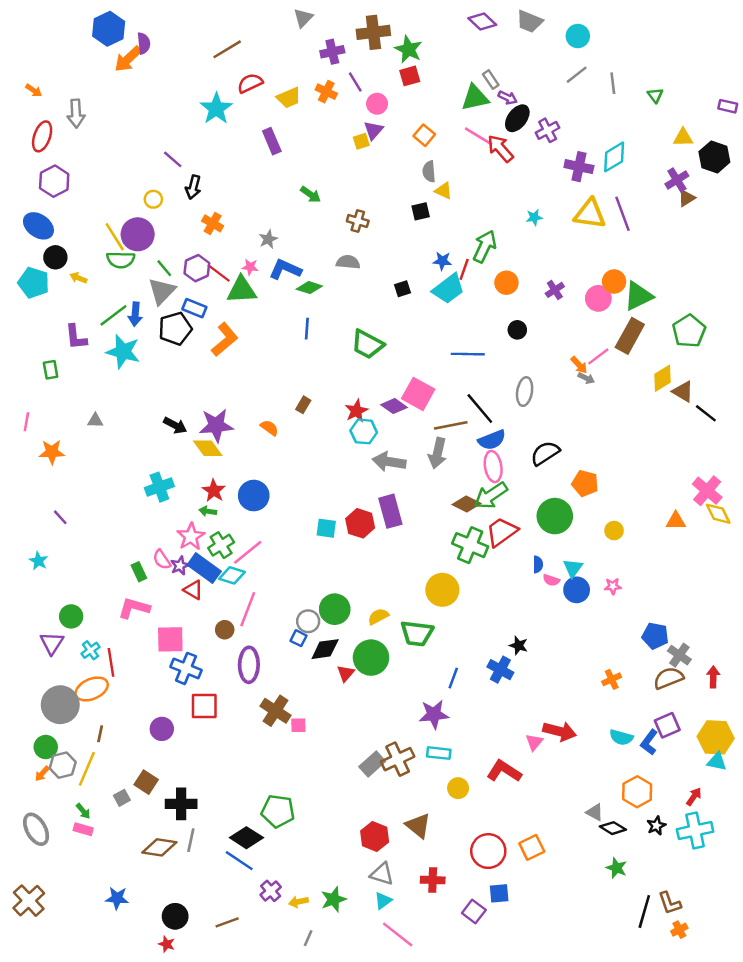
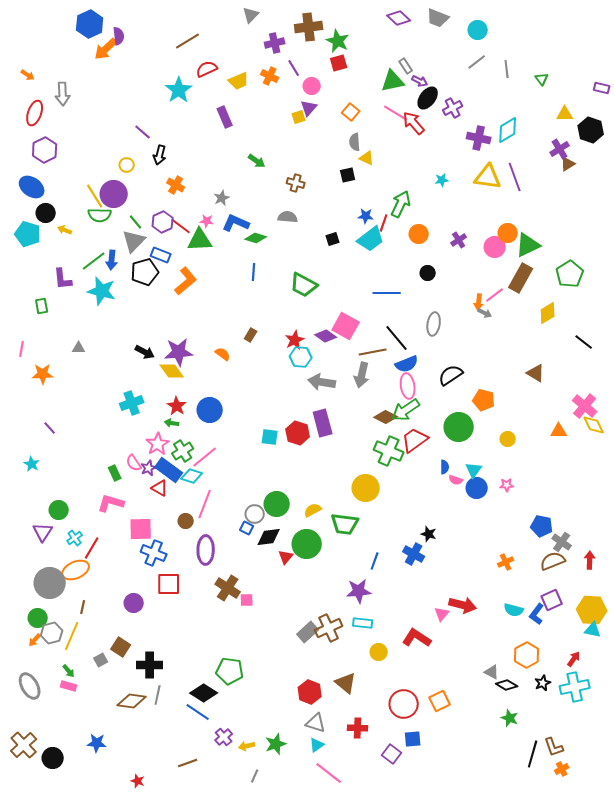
orange arrow: (579, 365) -> (479, 302), turned 49
brown triangle: (683, 392) -> (536, 373), moved
red line: (111, 662) -> (92, 548), turned 40
black circle: (175, 916) -> (53, 758), moved

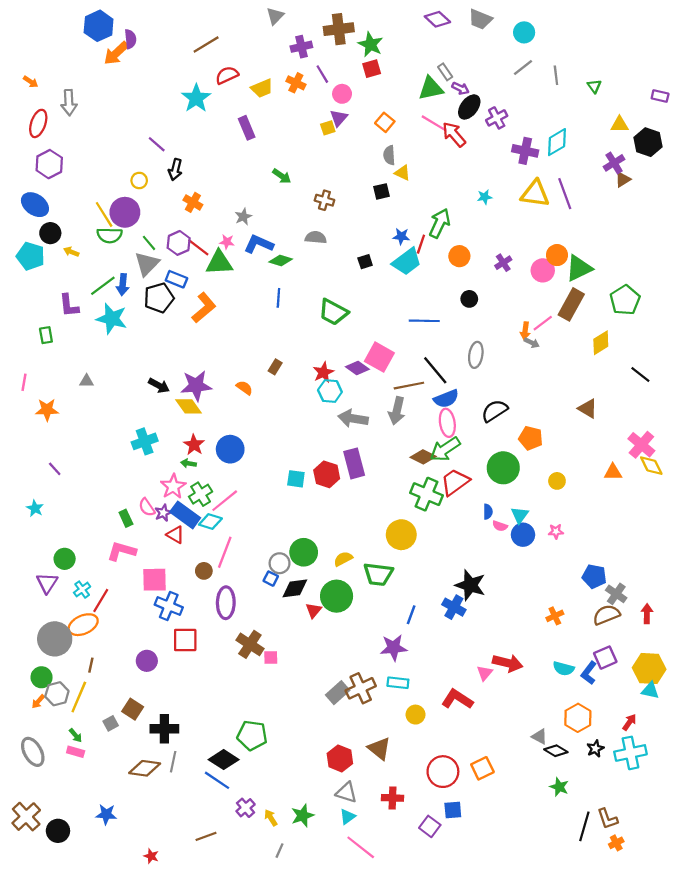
black star: (429, 534) -> (470, 585), size x1.8
yellow arrow: (247, 746) -> (271, 818), turned 70

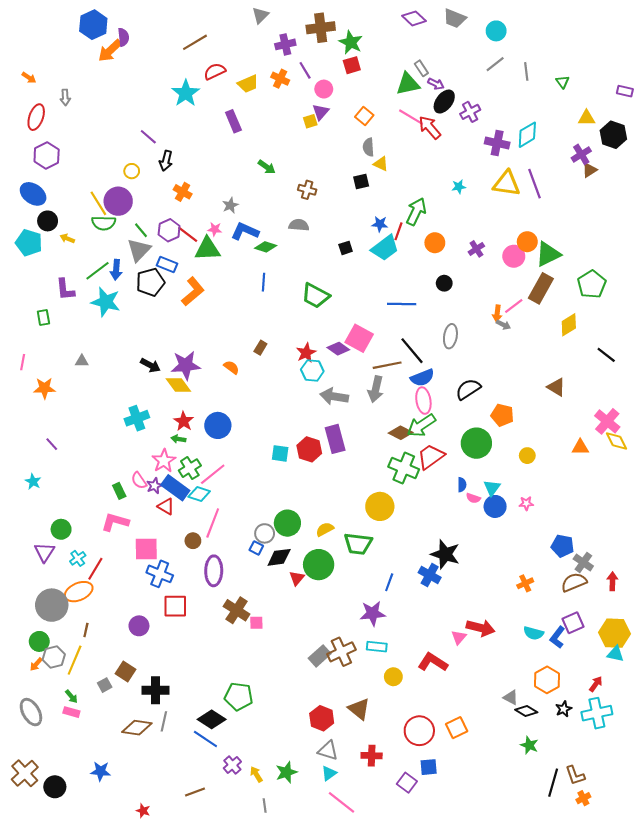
gray arrow: (69, 103) -> (65, 97), size x0.7
gray line: (280, 851) -> (265, 805), turned -32

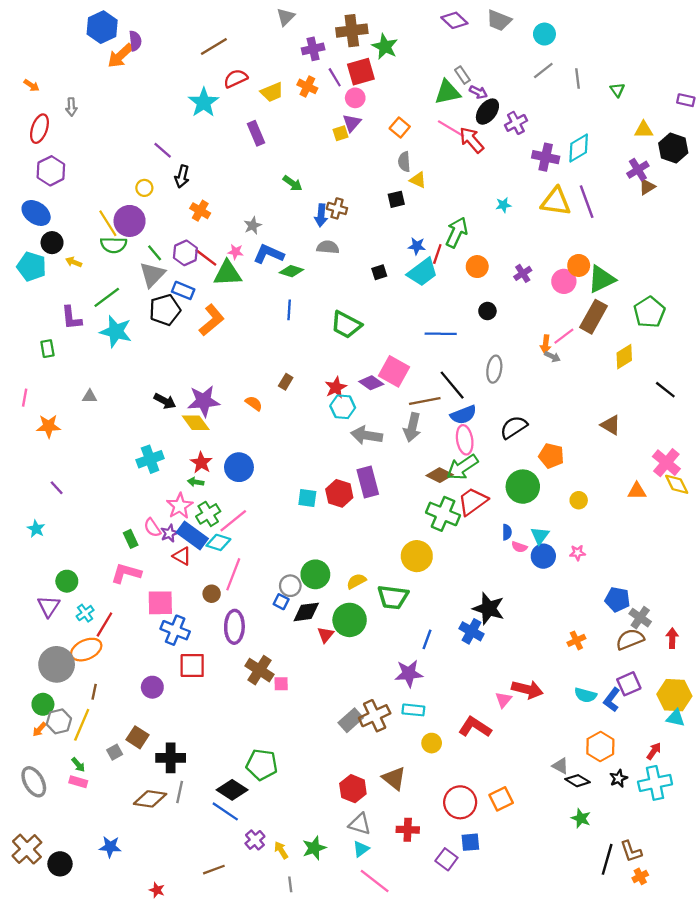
red square: (352, 65) -> (361, 72), moved, size x1.4
blue arrow: (116, 270) -> (321, 215), moved

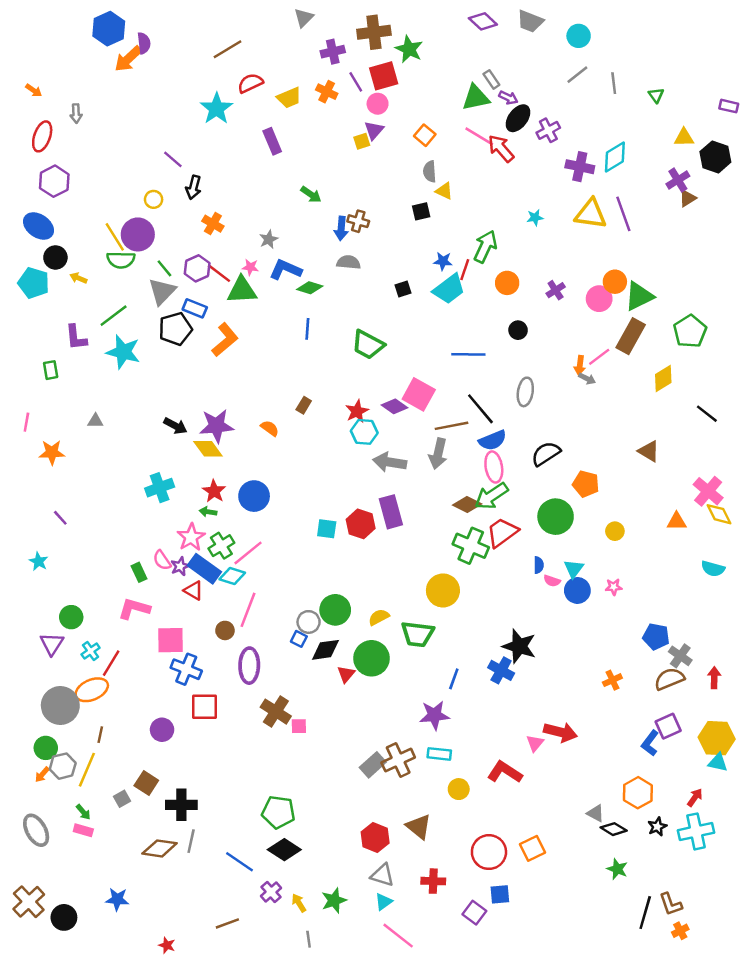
cyan semicircle: (585, 695) -> (713, 569), moved
black diamond: (232, 790) -> (284, 850), moved

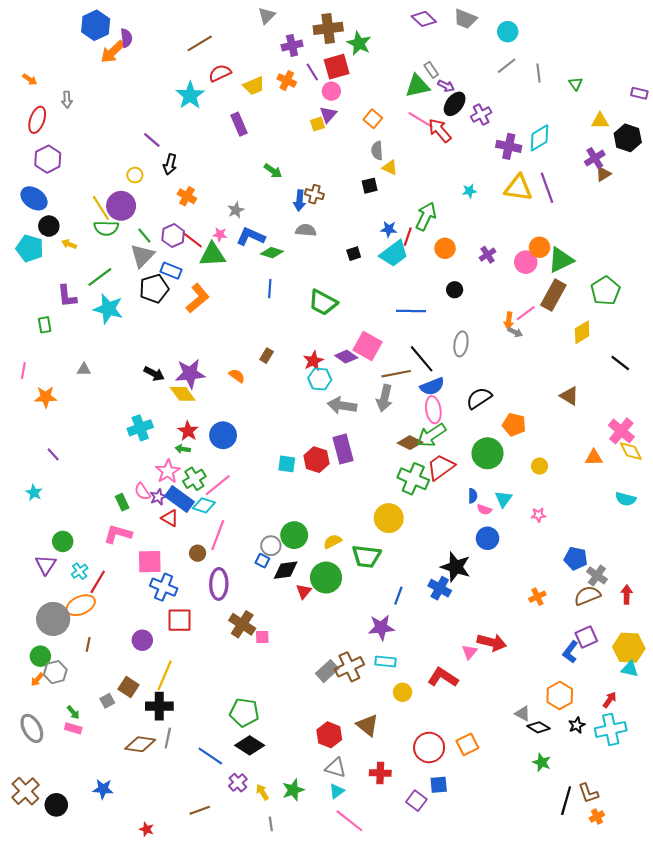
blue circle: (577, 590) -> (488, 538), moved
yellow line: (87, 770) -> (165, 675), moved

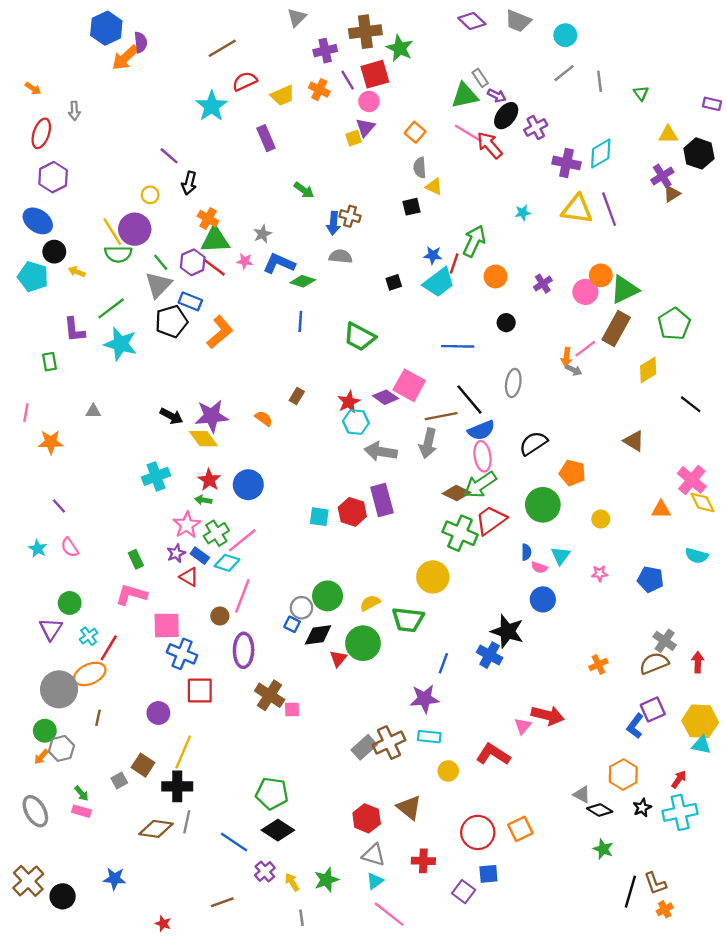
green triangle: (212, 255) -> (215, 240), moved
pink semicircle: (142, 492) -> (70, 547), moved
blue rectangle: (179, 499) -> (200, 556), size x0.6
blue pentagon: (576, 558) -> (650, 579), moved

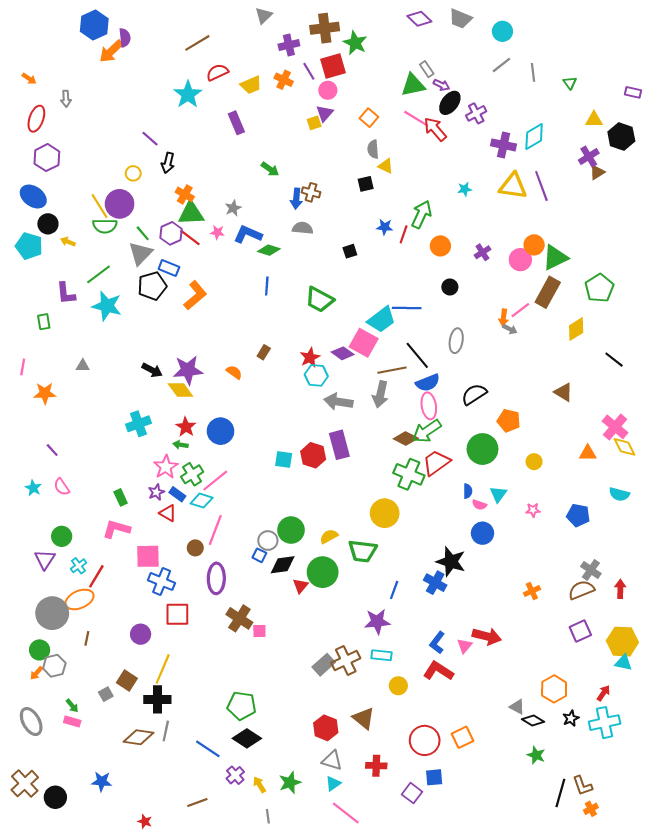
cyan trapezoid: (439, 282) -> (381, 320), moved
blue L-shape: (635, 726) -> (437, 643), moved

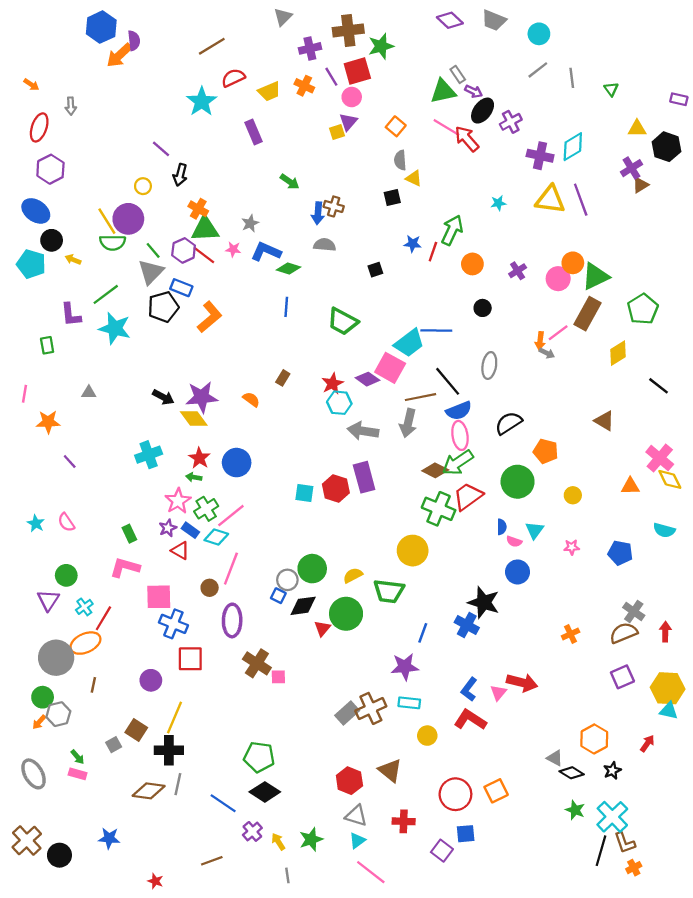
green star: (355, 43) -> (381, 46), turned 30
purple line: (52, 450) -> (70, 461), moved
cyan cross: (605, 723) -> (612, 817), moved, turned -32

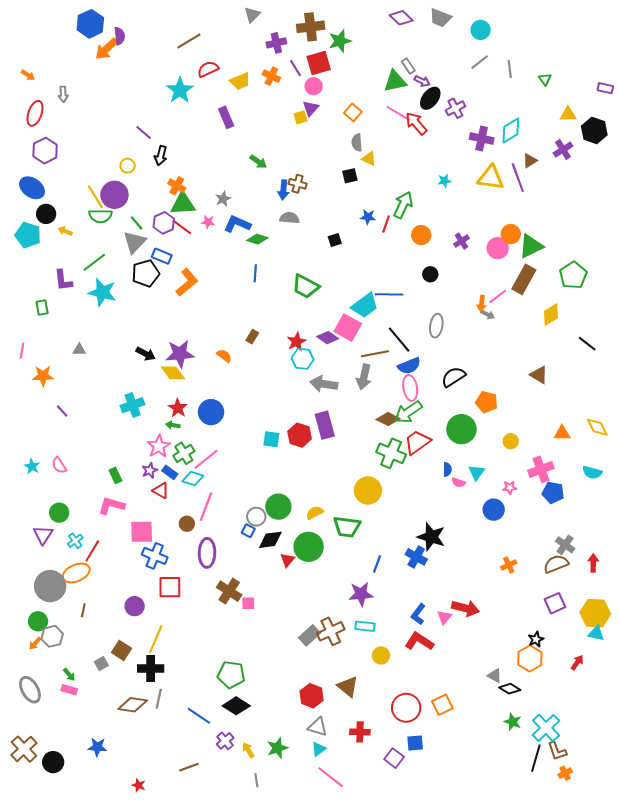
brown triangle: (640, 185) -> (530, 161), moved
pink cross: (660, 458) -> (541, 469), moved, turned 30
blue circle: (518, 572) -> (494, 510), moved
black star: (612, 771) -> (536, 639), moved

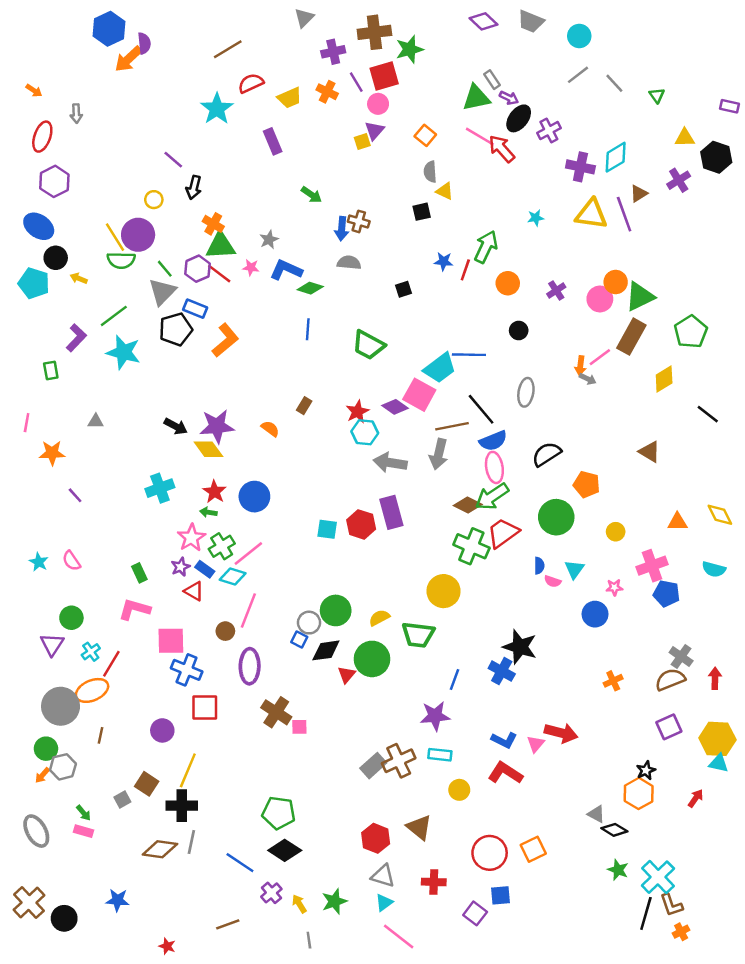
gray line: (510, 69) -> (614, 83), turned -36
purple L-shape: (63, 280) -> (76, 338), turned -130
blue L-shape: (418, 614) -> (504, 740), turned -100

